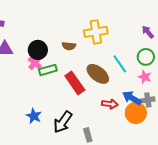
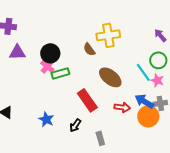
brown semicircle: (69, 46) -> (89, 49), moved, turned 48
cyan line: (120, 64) -> (143, 72), moved
red rectangle: (75, 83) -> (87, 100), moved
black arrow: (63, 122) -> (75, 125), size x0.6

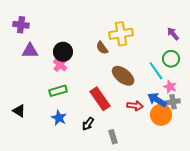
green rectangle: (60, 73) -> (58, 91), moved
pink star: (157, 80) -> (170, 87), moved

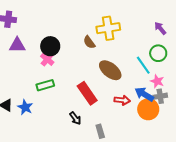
blue star: (59, 118) -> (25, 107), moved
black arrow: (88, 124) -> (75, 118), turned -72

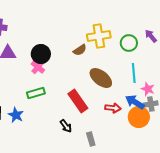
brown semicircle: (89, 42) -> (80, 50), turned -88
green circle: (158, 53) -> (129, 43), moved
cyan line: (143, 65) -> (134, 73), turned 30

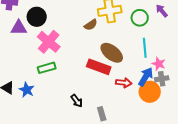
black circle: (41, 54) -> (37, 17), moved
pink cross: (38, 67) -> (49, 42), size x1.6
red rectangle: (78, 101) -> (99, 67), moved, turned -35
blue arrow: (135, 102) -> (146, 77), turned 90

